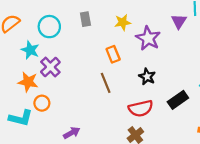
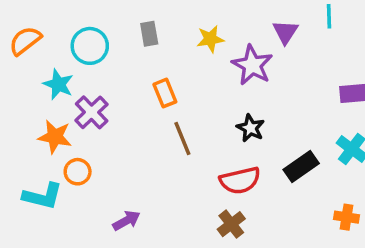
purple triangle: (179, 21) -> (285, 32), moved
orange rectangle: (113, 54) -> (165, 93), moved

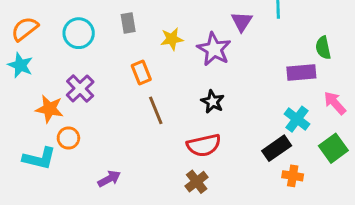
yellow star: (210, 39) -> (172, 39), moved
cyan star: (58, 84) -> (20, 65), moved
black rectangle: (301, 166) -> (277, 148), moved

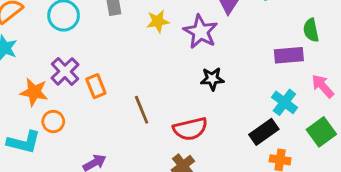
orange rectangle: (141, 72) -> (96, 86), moved
black star: (213, 102) -> (212, 79), moved, turned -30
brown line: (156, 110) -> (142, 110), moved

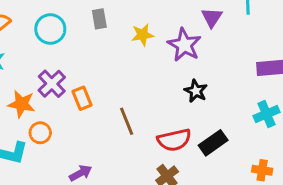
black star: (212, 79) -> (196, 91), turned 30
cyan cross: (284, 102) -> (266, 114), turned 30
black rectangle: (264, 132) -> (213, 143), moved

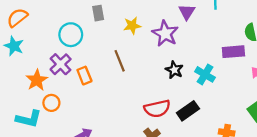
cyan circle: (50, 29) -> (71, 35), moved
orange star: (21, 104) -> (37, 80), turned 30
cyan cross: (266, 114) -> (205, 74), moved, turned -36
brown line: (127, 121) -> (120, 61), moved

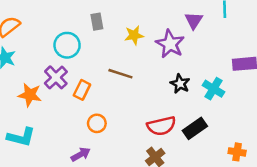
brown line: (120, 61) -> (120, 74), turned -50
orange rectangle: (84, 76) -> (82, 90), turned 48
orange star: (37, 80) -> (30, 95), turned -30
orange circle: (51, 103) -> (97, 123), moved

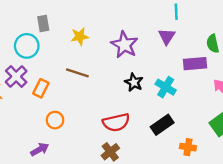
purple triangle: (194, 20) -> (167, 36), moved
gray rectangle: (97, 22) -> (43, 24), moved
yellow star: (134, 35) -> (80, 36), moved
black rectangle: (195, 128) -> (162, 125), moved

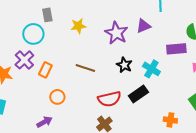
purple triangle: (167, 36) -> (143, 26), moved, turned 35
brown line: (77, 73) -> (85, 68), moved
black rectangle: (162, 125) -> (138, 94), moved

